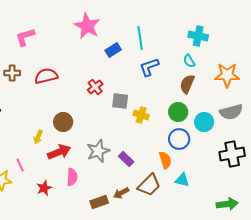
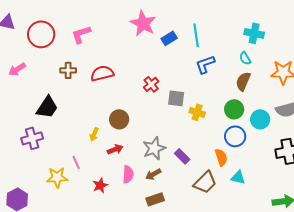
blue rectangle: (113, 50) -> (169, 38), moved
red arrow: (59, 152) -> (115, 149), size x0.7
brown arrow: (121, 193) -> (153, 174), moved

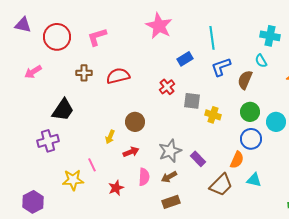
blue rectangle: (169, 38) -> (185, 59), moved
brown semicircle: (243, 81) -> (245, 80), moved
orange semicircle: (221, 157) -> (237, 160), turned 42

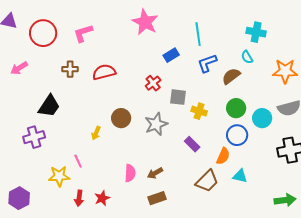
brown semicircle: (245, 80) -> (231, 76), turned 30
gray star: (170, 151) -> (156, 124), moved
red arrow: (131, 152) -> (79, 198), moved, turned 119
purple rectangle: (198, 159) -> (192, 144), moved
red star: (116, 188) -> (102, 198), moved

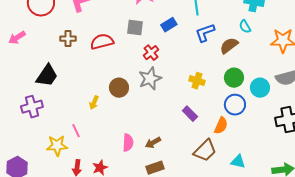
gray square: (178, 97) -> (135, 28), moved
gray star: (156, 124) -> (150, 79), moved
cyan triangle: (240, 176) -> (238, 162), moved

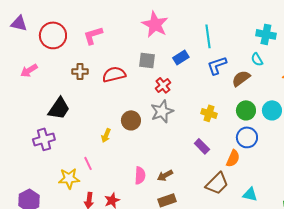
cyan circle: (260, 88) -> (272, 110), moved

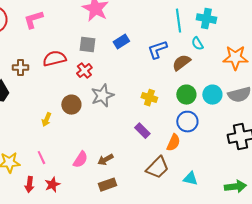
cyan line: (208, 36) -> (178, 21), moved
brown cross: (80, 71) -> (20, 68), moved
red cross: (163, 85) -> (84, 71), moved
pink line: (88, 163) -> (41, 158), moved
pink semicircle: (140, 175) -> (80, 160), turned 30

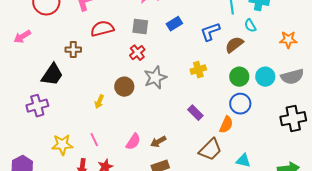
orange star: (235, 58) -> (288, 40), size x0.7
red semicircle: (54, 59) -> (102, 29), moved
yellow cross: (149, 98) -> (198, 70), moved, turned -35

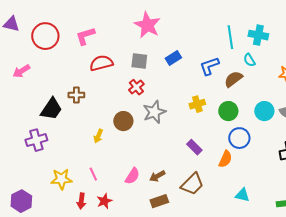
brown cross: (73, 50) -> (76, 95), moved
green circle: (239, 77) -> (228, 111), moved
brown trapezoid: (210, 150) -> (192, 184), moved

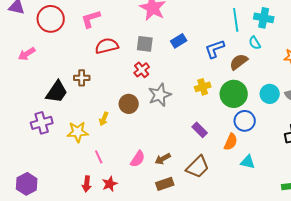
green circle: (228, 111) -> (234, 94), size x1.4
yellow star: (61, 179) -> (78, 132), moved
cyan triangle: (242, 195) -> (248, 162), moved

